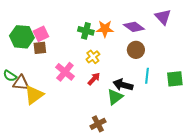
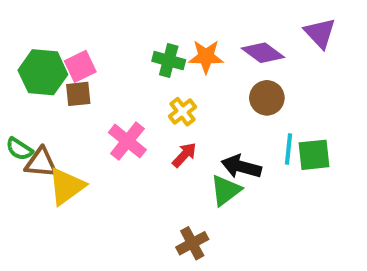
green square: (175, 79) -> (314, 155), moved

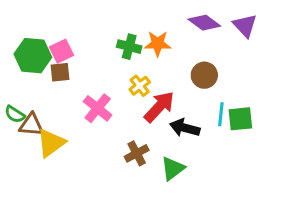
purple diamond: (263, 53) -> (204, 23), moved
red arrow: (184, 155) -> (159, 107), moved, size x1.6
green triangle: (226, 190) -> (173, 168), moved
brown cross: (192, 243) -> (137, 153), moved

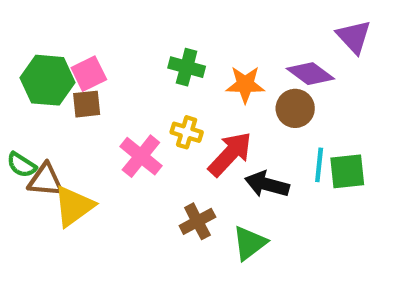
purple diamond: (204, 23) -> (310, 74), moved
orange star: (158, 44) -> (245, 84), moved
yellow cross: (140, 86) -> (187, 132), moved, turned -35

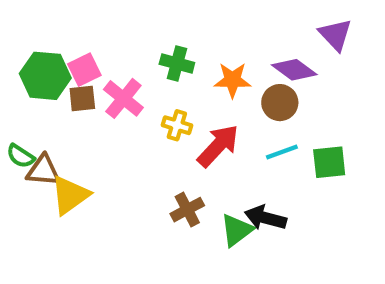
pink cross: (141, 156) -> (123, 98), moved
cyan line: (319, 165) -> (282, 152), moved, turned 64
black arrow: (267, 184) -> (265, 218), moved

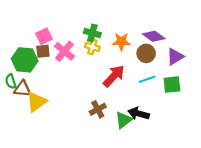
purple triangle: (335, 35) -> (175, 57), moved, turned 42
green hexagon: (45, 76) -> (25, 60), moved
yellow cross: (177, 125) -> (92, 47), moved
green semicircle: (21, 156) -> (11, 81), turned 40

